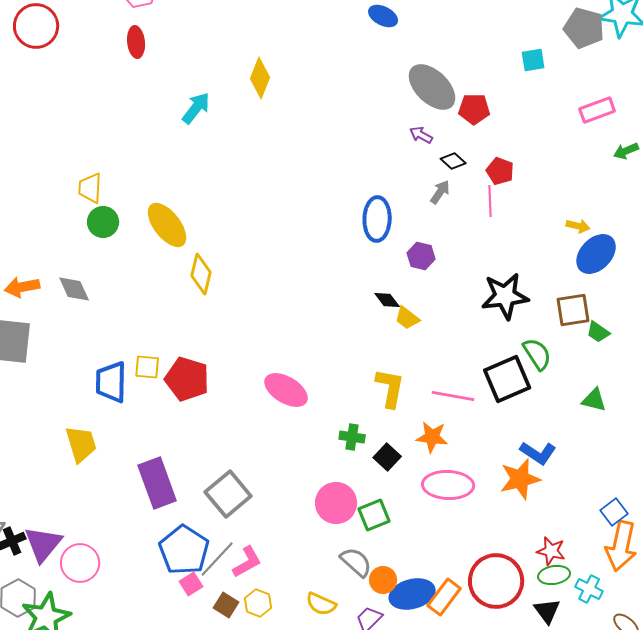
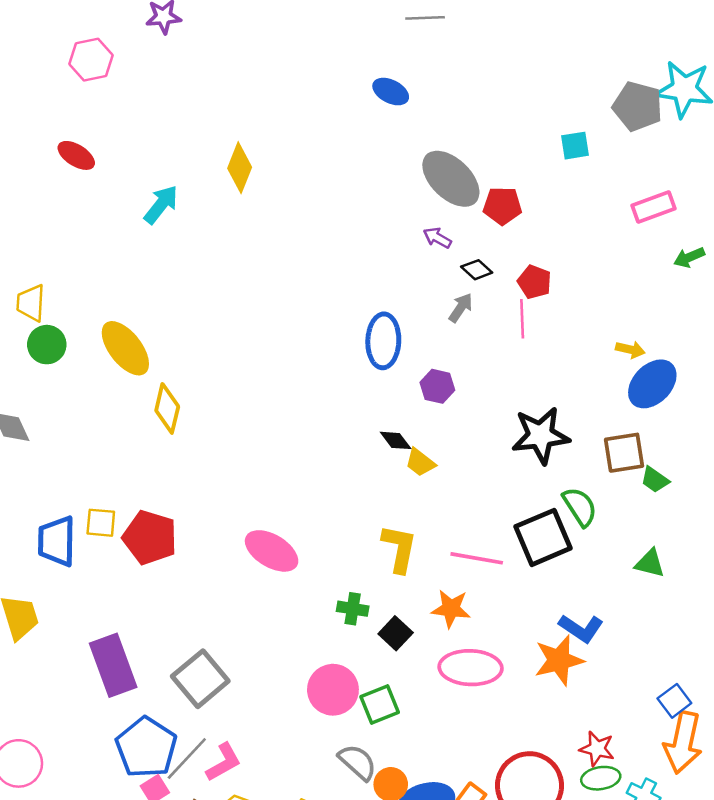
red ellipse: (136, 42) -> (76, 155), moved, turned -52

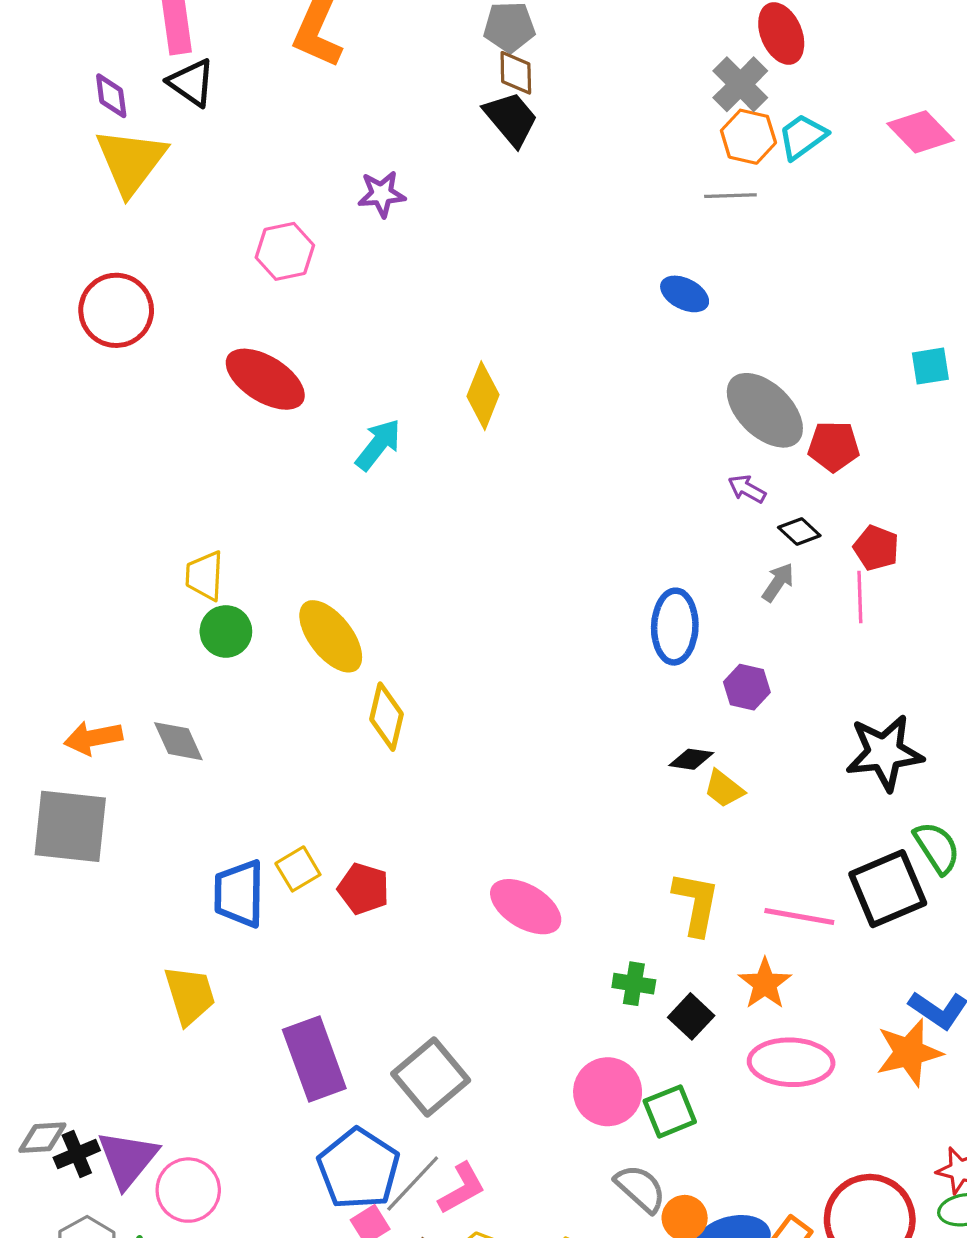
red ellipse: (76, 155) -> (265, 379), size x1.6
black diamond: (396, 440) -> (691, 759), turned -44
yellow square: (101, 523) -> (298, 869), turned -36
red pentagon: (150, 537) -> (364, 889), size x0.7
orange star: (451, 609) -> (765, 984), turned 30

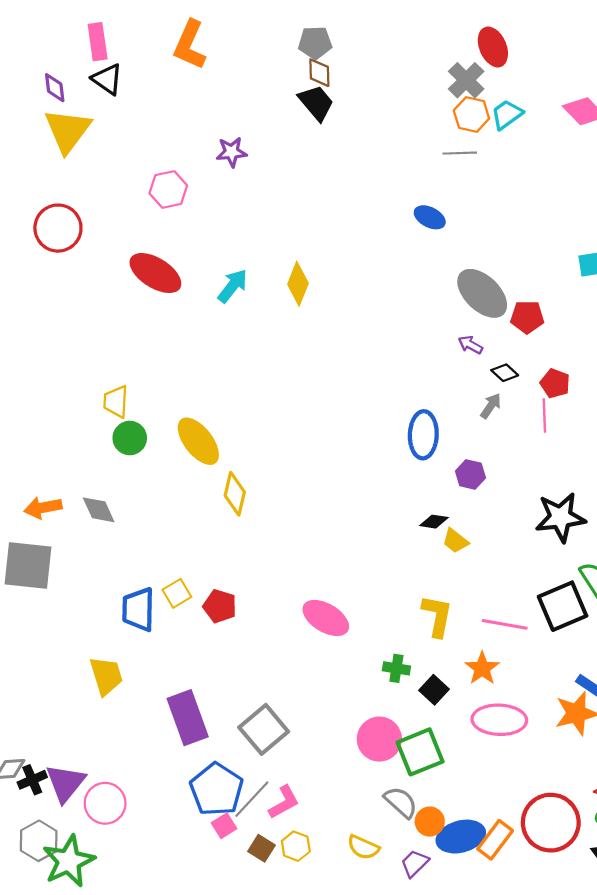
cyan arrow: (378, 445) -> (233, 286), moved
green square: (670, 1111) -> (420, 752), size x1.4

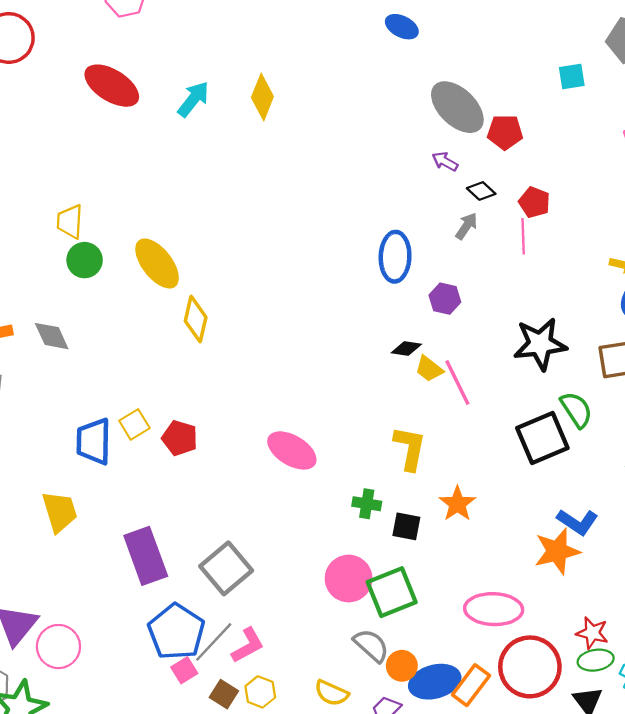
pink line: (505, 624) -> (457, 382), moved, turned 54
black square: (434, 690) -> (406, 526), turned -32
pink ellipse: (499, 720) -> (494, 609), moved

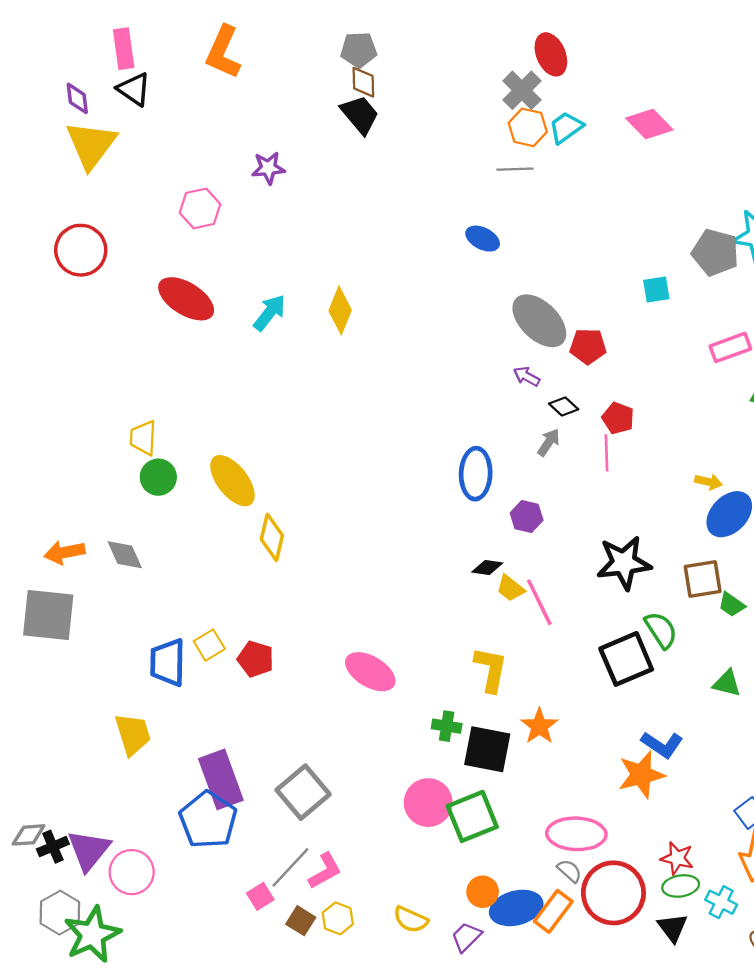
black square: (406, 526) -> (487, 749), size x1.6
blue pentagon: (176, 632) -> (208, 820), moved
gray semicircle: (371, 645) -> (569, 871), moved, size x0.7

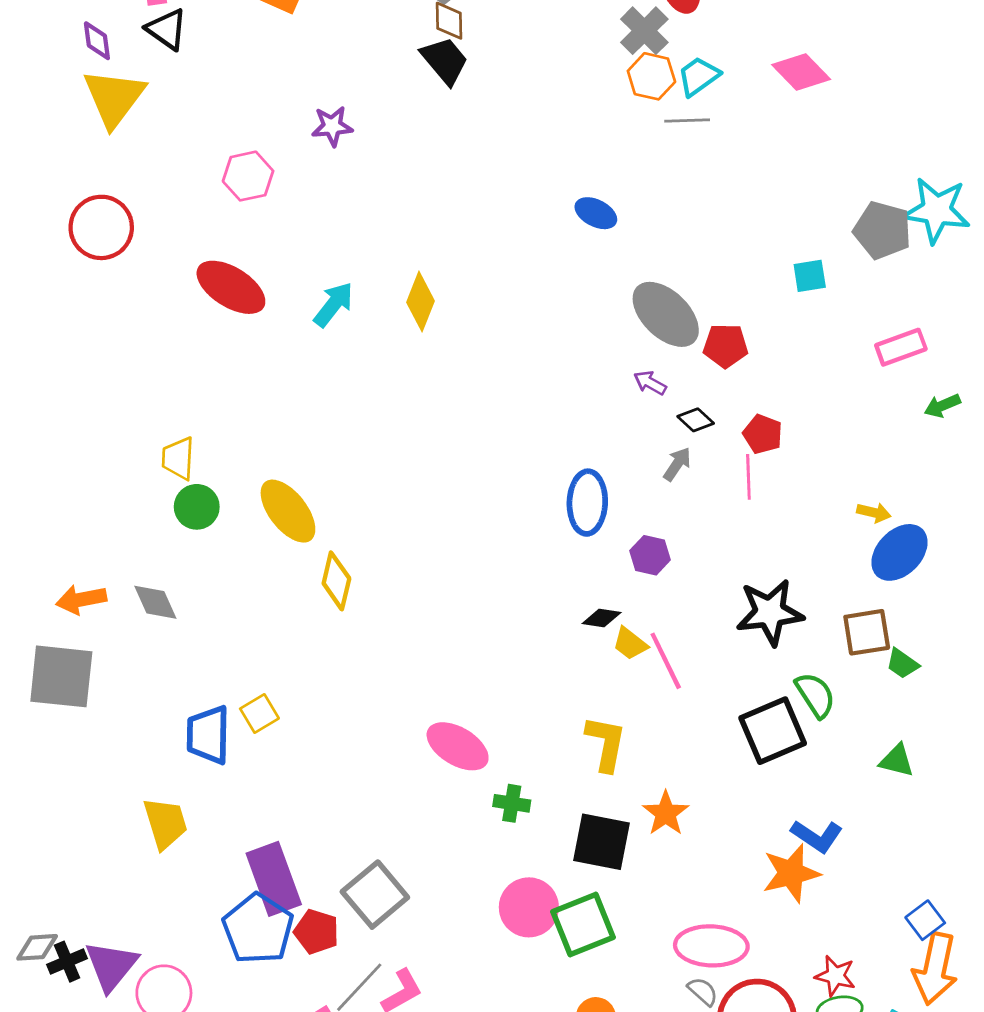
gray line: (515, 169) -> (687, 121), moved
red pentagon: (256, 659) -> (316, 932), moved
green cross: (447, 726) -> (512, 803), moved

